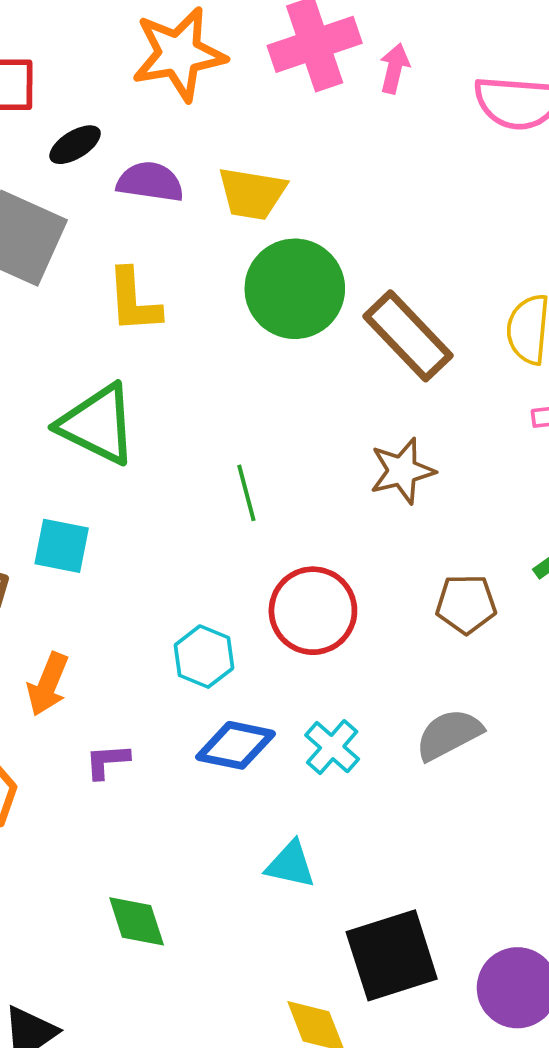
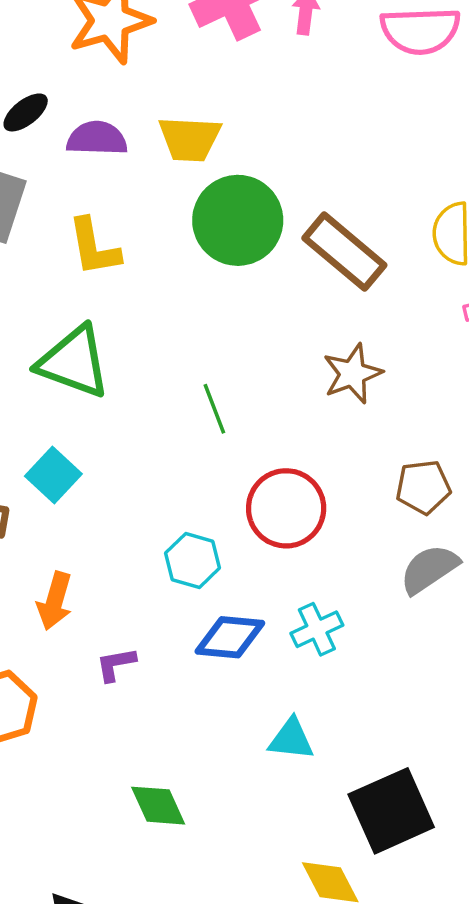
cyan square: (62, 546) -> (53, 475), turned 38
gray semicircle: (449, 734) -> (429, 569), moved
cyan cross: (332, 747) -> (317, 629), turned 30

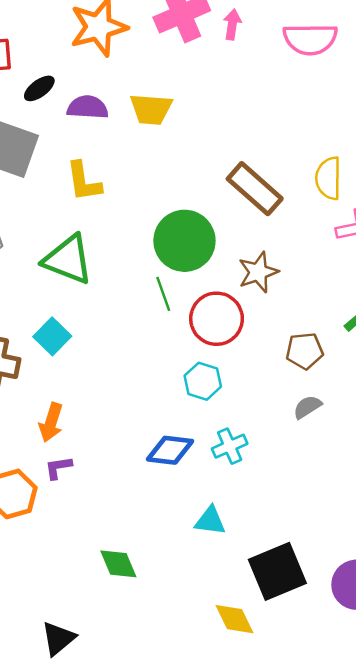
green circle: (238, 220) -> (184, 241), moved
red circle: (286, 508) -> (217, 319), moved
cyan hexagon: (193, 560) -> (203, 381), moved
gray semicircle: (429, 569) -> (307, 407), size x0.7
purple L-shape: (116, 664) -> (58, 468), moved

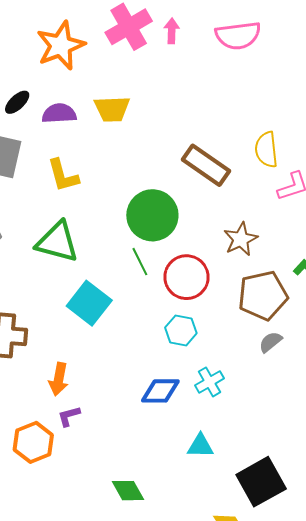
brown star: (258, 272) -> (241, 239), moved
cyan square: (52, 336) -> (89, 303), moved, size x1.4
brown pentagon: (305, 351) -> (263, 296), size x1.6

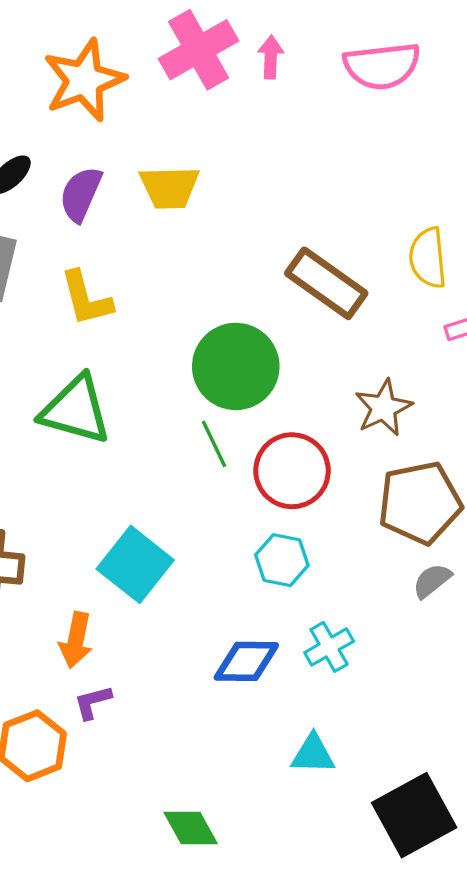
purple semicircle: (59, 113) -> (81, 194), turned -64
cyan square: (89, 303) -> (135, 564), moved

